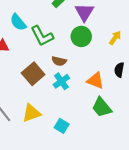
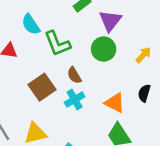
brown semicircle: (59, 61) -> (74, 75), turned 40

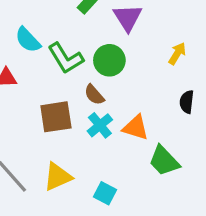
green circle: (104, 49) -> (109, 60), moved
brown square: (42, 87) -> (56, 117), turned 36
orange triangle: (115, 103) -> (136, 128), moved

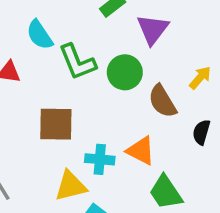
brown semicircle: (94, 95) -> (162, 101), moved, size x1.4
cyan cross: (100, 125) -> (100, 159), moved, turned 35
yellow triangle: (58, 177) -> (71, 186), moved

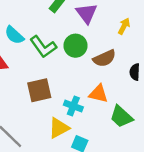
yellow arrow: (200, 78) -> (124, 26), moved
brown semicircle: (162, 101) -> (104, 58), turned -70
cyan cross: (100, 159) -> (73, 106), turned 30

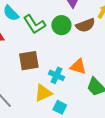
brown semicircle: (104, 58) -> (85, 25), moved

